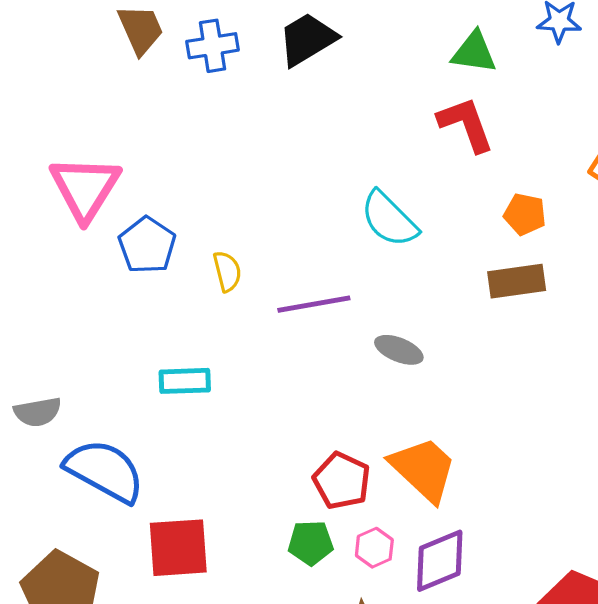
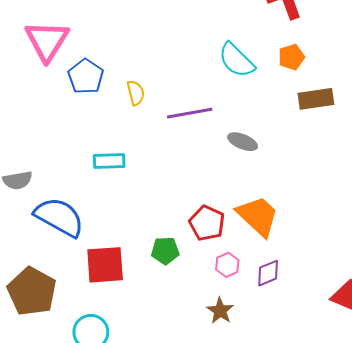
orange pentagon: (525, 214) -> (291, 57), moved, turned -30
green pentagon: (311, 543) -> (165, 251), moved
purple diamond: (440, 561) -> (268, 273), size x0.7

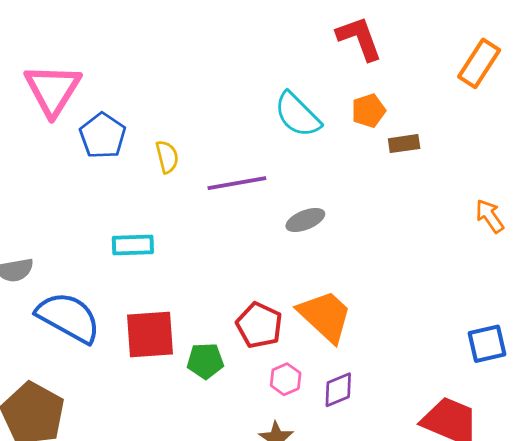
brown rectangle: (316, 99) -> (404, 144), moved, size x0.7
gray ellipse: (243, 142) -> (305, 220), turned -44
red square: (105, 265) -> (150, 335), moved

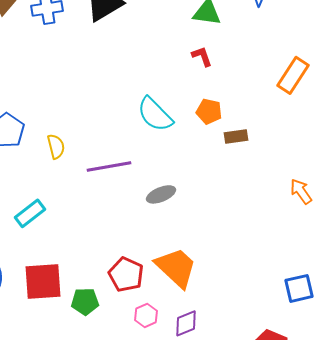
red L-shape: (359, 38) -> (202, 56), size x0.6
orange pentagon: (369, 111) -> (209, 111), turned 30
cyan rectangle: (133, 245) -> (30, 213), turned -36

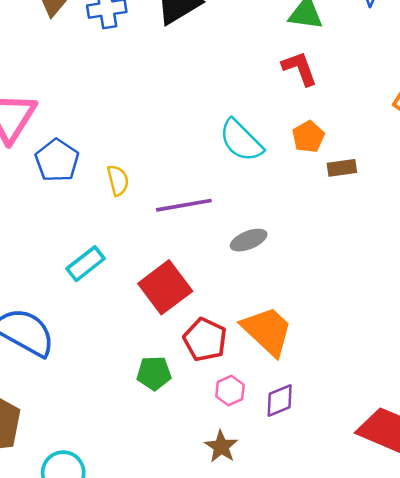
red L-shape: (202, 56) -> (300, 68), size x1.4
orange pentagon: (209, 111) -> (308, 137), turned 30
red square: (43, 281) -> (165, 287), moved, turned -33

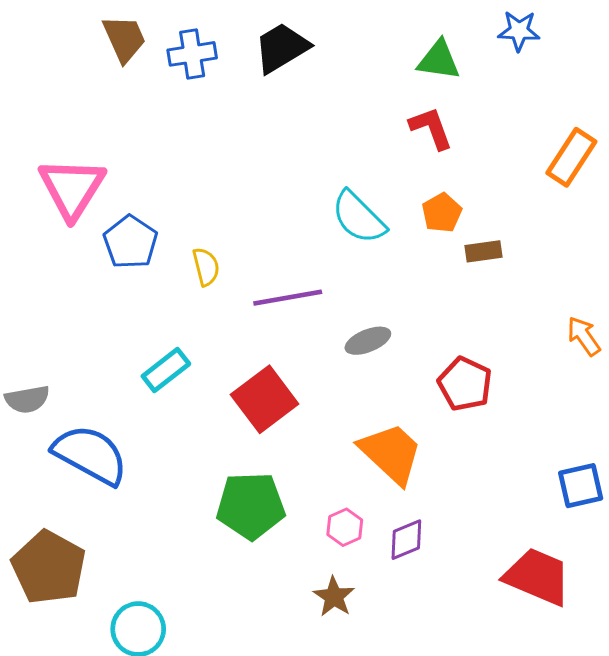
red pentagon: (205, 340) -> (465, 384), moved
green pentagon: (154, 373) -> (251, 506), size x1.6

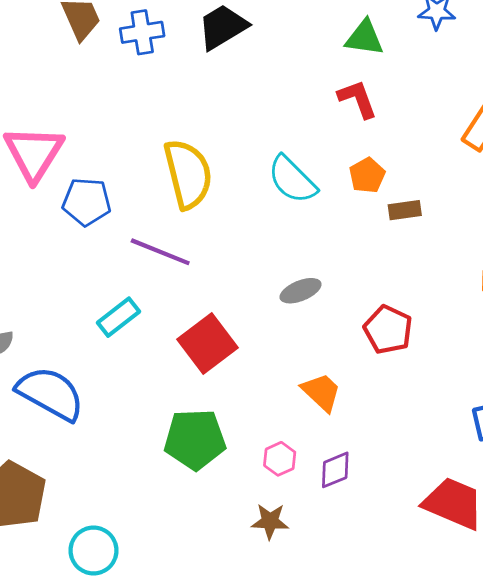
blue pentagon: (130, 242) -> (87, 202), turned -30
yellow semicircle: (206, 267) -> (188, 174), moved, size x2.0
purple line: (288, 298) -> (160, 252), moved, turned 32
orange trapezoid: (391, 453) -> (321, 392), size x0.7
brown star: (334, 597) -> (270, 521), turned -30

